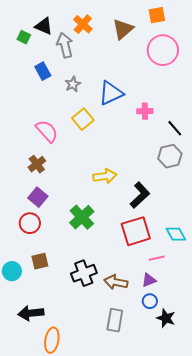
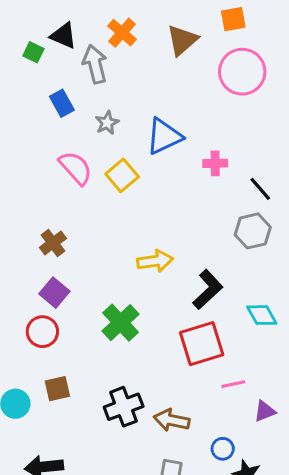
pink semicircle: (47, 131) -> (75, 168), moved
cyan diamond: (176, 234) -> (262, 315), moved
purple triangle: (149, 280) -> (265, 411), moved

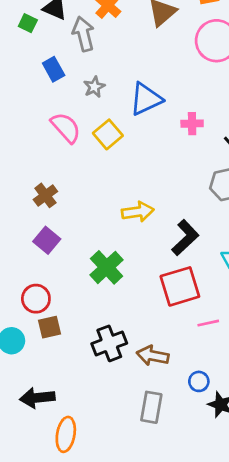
red circle: (42, 332) -> (36, 299), moved

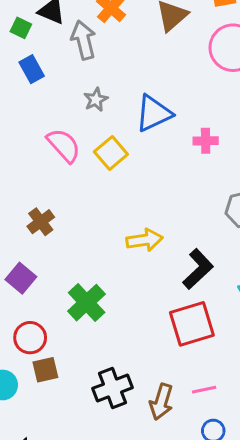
blue rectangle: (54, 69) -> (32, 69), moved
purple square: (47, 240) -> (21, 278), moved
green cross: (107, 267) -> (87, 303), moved
pink line: (208, 323) -> (204, 390), moved
brown arrow: (153, 356) -> (161, 402), turned -84

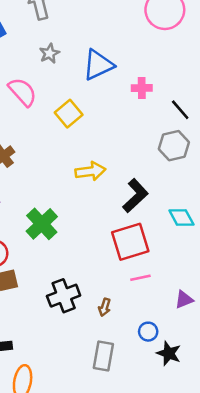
yellow square: (111, 153) -> (69, 114), moved
pink line: (204, 390) -> (140, 278), moved
brown arrow: (161, 402) -> (105, 307), size x0.6

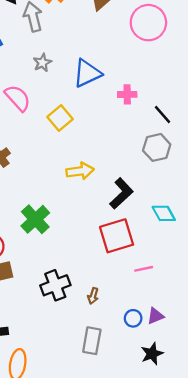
pink line: (140, 278) -> (144, 269), moved
purple triangle: (184, 300) -> (155, 316), moved
black star: (169, 353) -> (152, 354), moved, turned 30

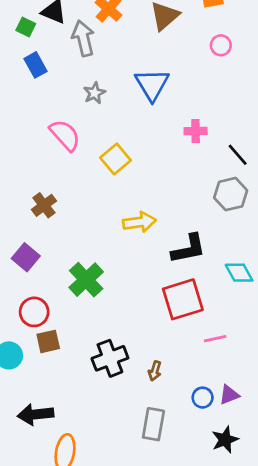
pink circle: (148, 23) -> (221, 45), size x0.5
blue triangle: (87, 73) -> (152, 85), moved, turned -36
black L-shape: (121, 193) -> (189, 249), turned 32

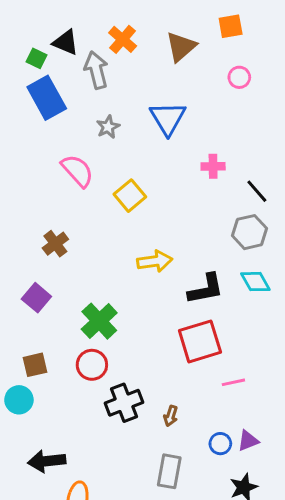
blue rectangle: (36, 65) -> (47, 98), size x1.6
cyan diamond: (239, 273) -> (255, 282), moved
red circle: (34, 312) -> (92, 365), moved
brown square: (48, 341) -> (35, 365), moved

